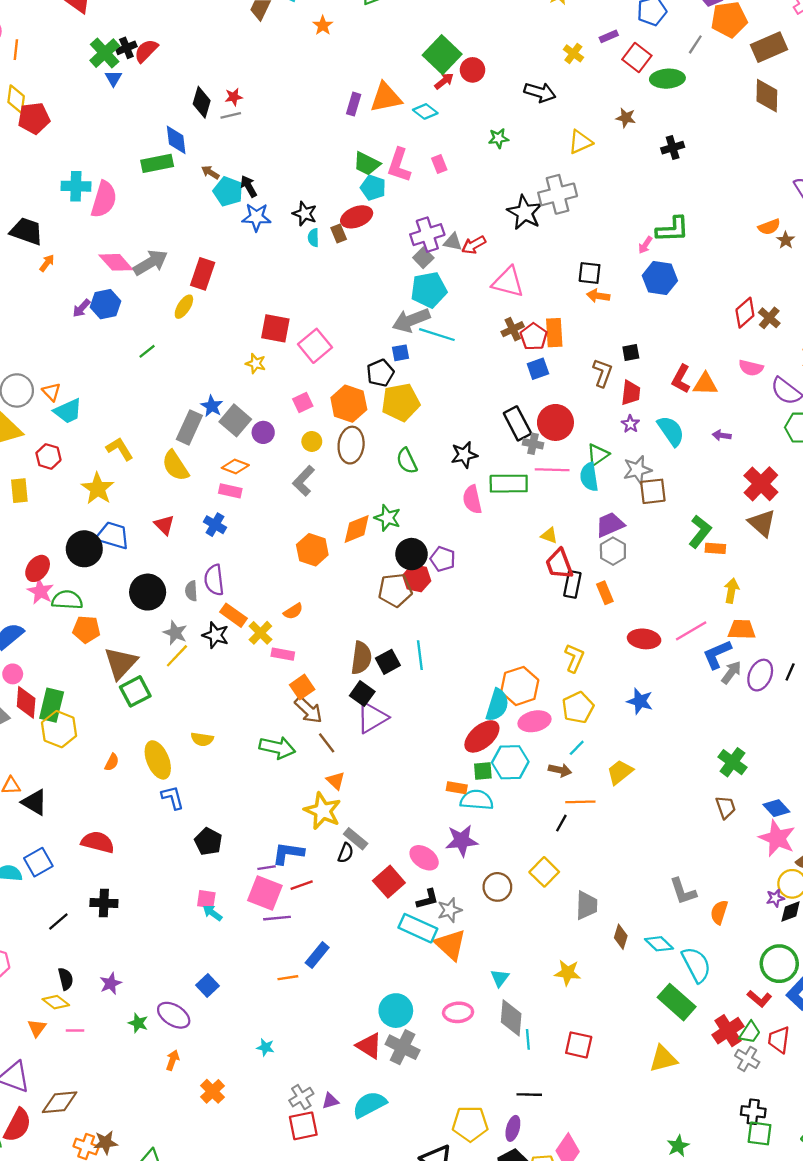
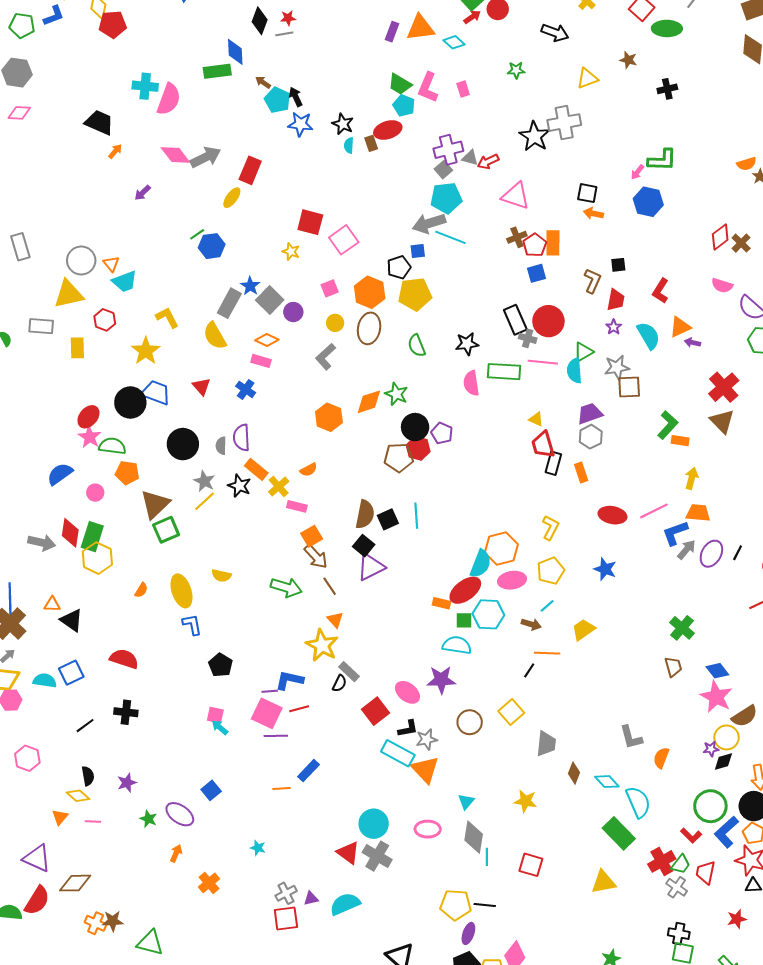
blue hexagon: (106, 304) -> (212, 246), moved
orange triangle: (705, 384) -> (680, 327), moved, turned -30
pink circle: (13, 674) -> (95, 493), moved
orange rectangle: (457, 788) -> (442, 603), moved
yellow pentagon: (470, 1124) -> (456, 905), moved

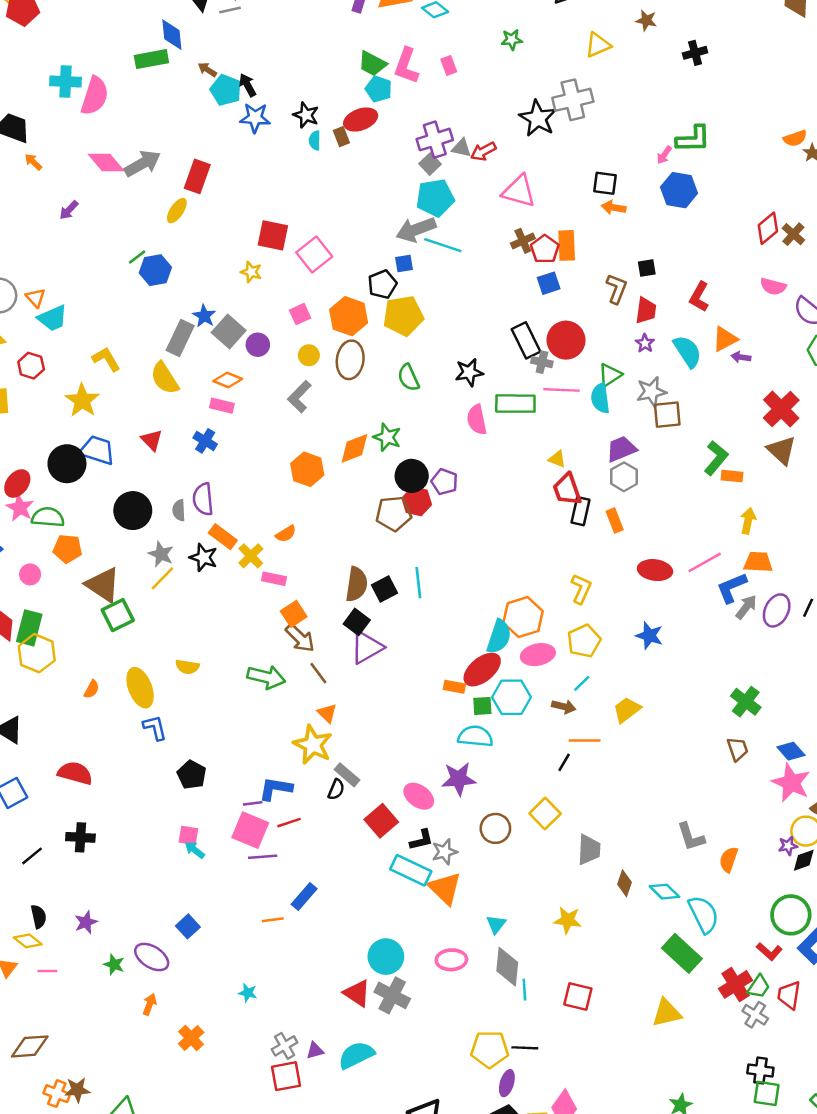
orange arrow: (115, 151) -> (33, 162), turned -84
brown triangle: (155, 504) -> (103, 585), turned -40

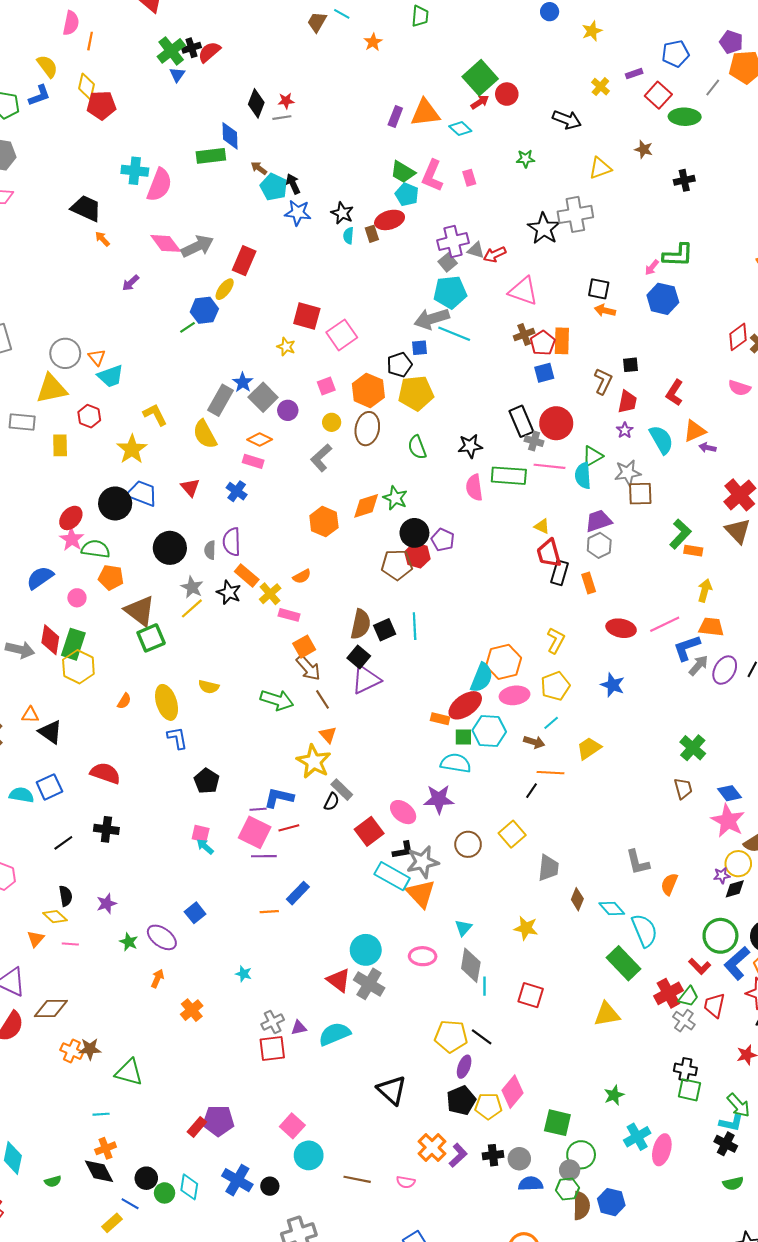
blue hexagon: (155, 270) -> (204, 310), moved
gray star: (445, 852) -> (423, 862), size x1.4
black line: (525, 1048) -> (482, 1037), turned 30

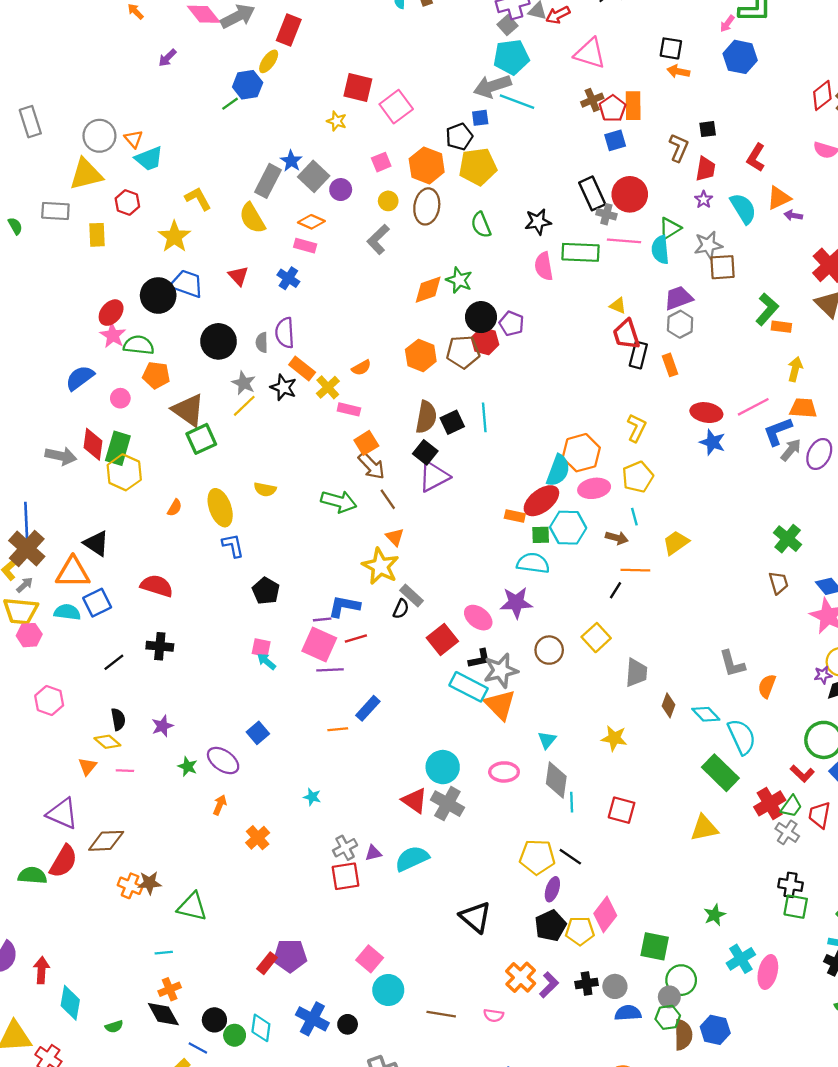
orange hexagon: (324, 522) -> (421, 355), moved
blue star: (613, 685) -> (712, 442), moved
orange triangle: (30, 715) -> (73, 572), moved, size x1.8
cyan line: (551, 723) -> (634, 517), turned -63

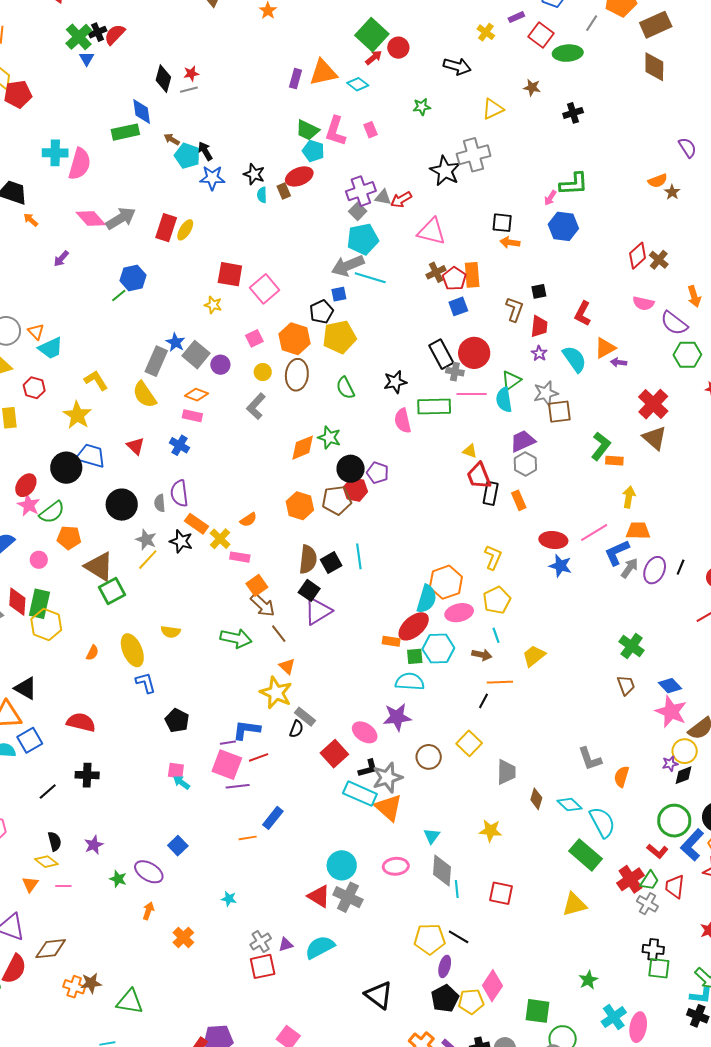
yellow ellipse: (269, 61) -> (185, 230), moved
green semicircle: (139, 345) -> (52, 512), turned 140

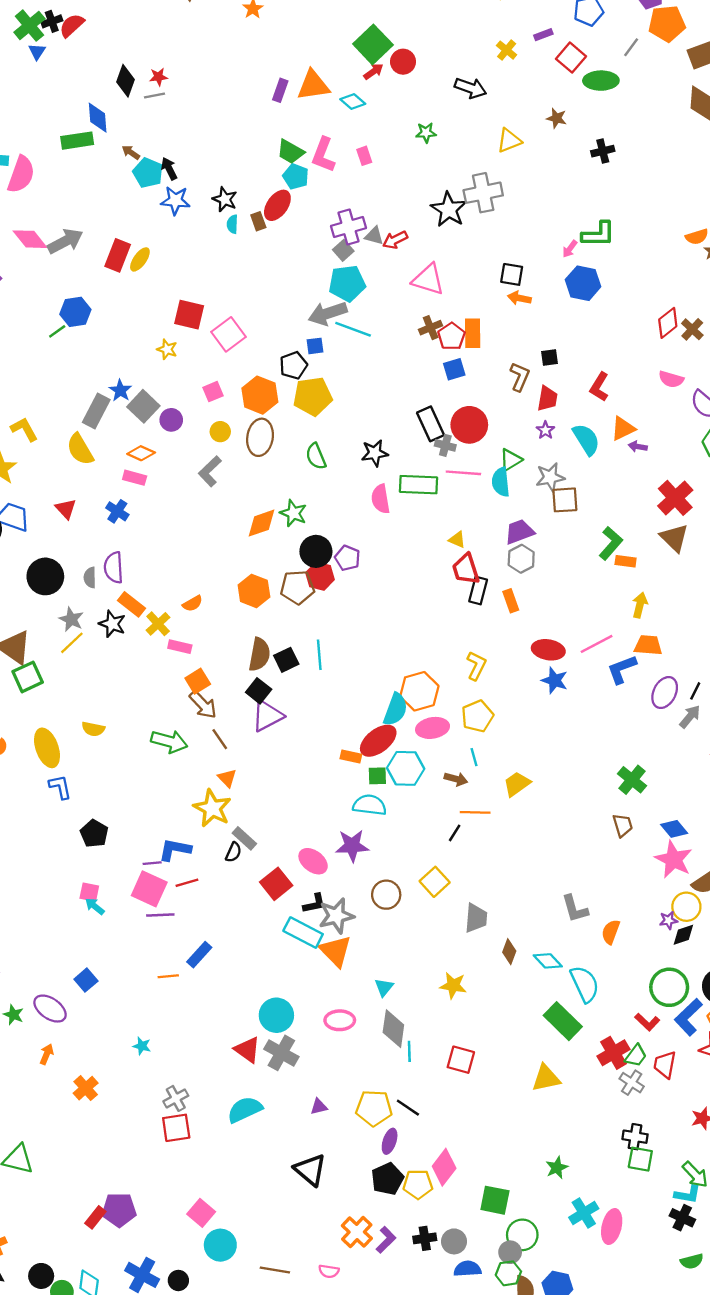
red ellipse: (299, 176) -> (277, 205), turned -36
gray arrow: (630, 568) -> (690, 717), moved
purple triangle: (286, 945) -> (319, 1107), moved

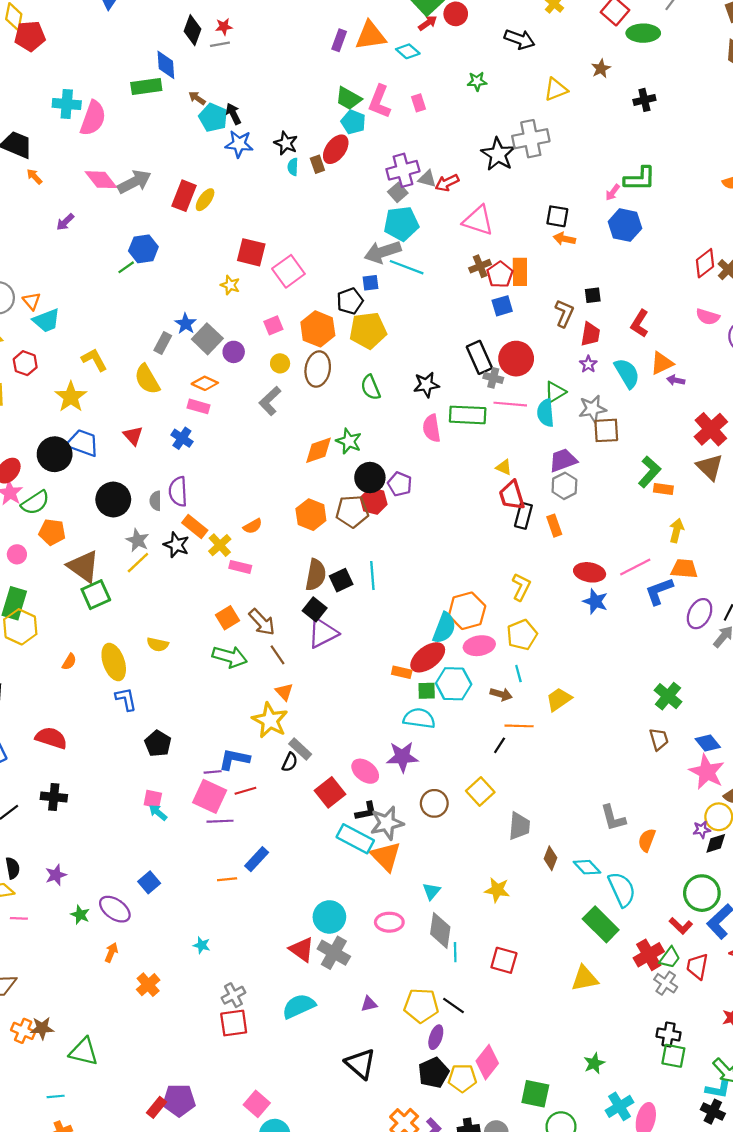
brown star: (557, 118) -> (601, 69), turned 30
gray rectangle: (96, 411) -> (163, 343), size x0.7
orange square: (198, 681) -> (228, 618), moved

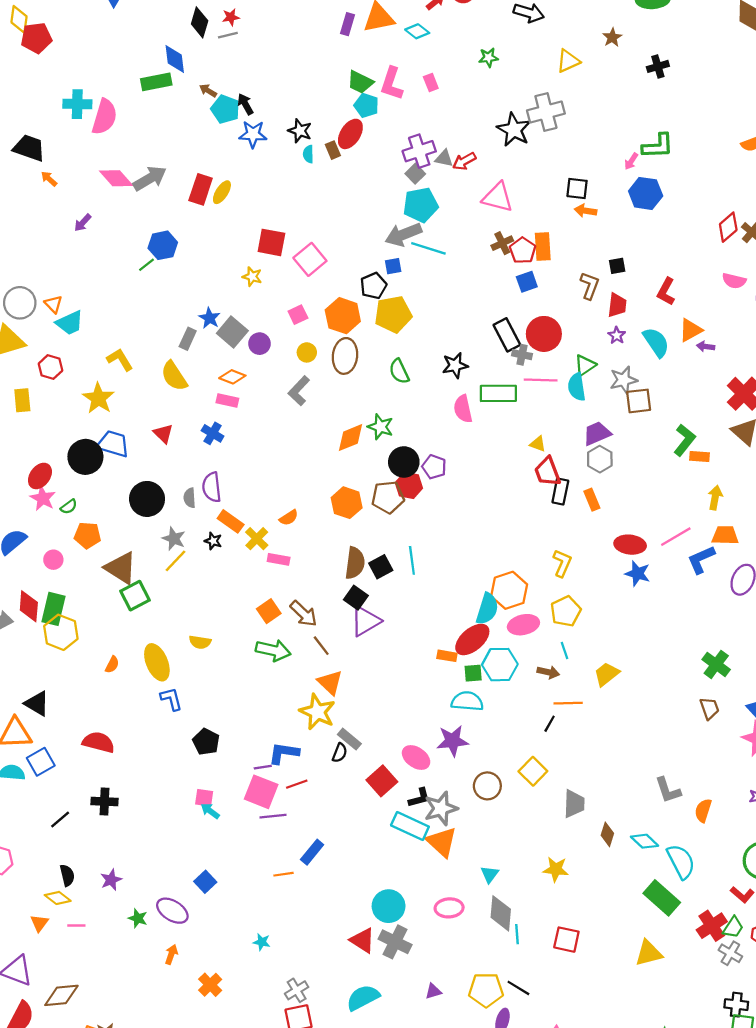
green semicircle: (35, 503) -> (69, 507), size x0.6
black star: (176, 545) -> (213, 541), size x0.7
orange triangle: (284, 692) -> (330, 682), size x1.4

